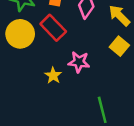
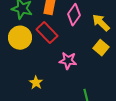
yellow star: (53, 76) -> (36, 83), moved

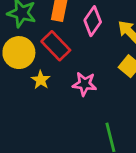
yellow star: (36, 83) -> (41, 80), moved

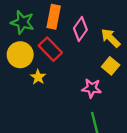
pink star: (84, 84) -> (92, 88), moved

